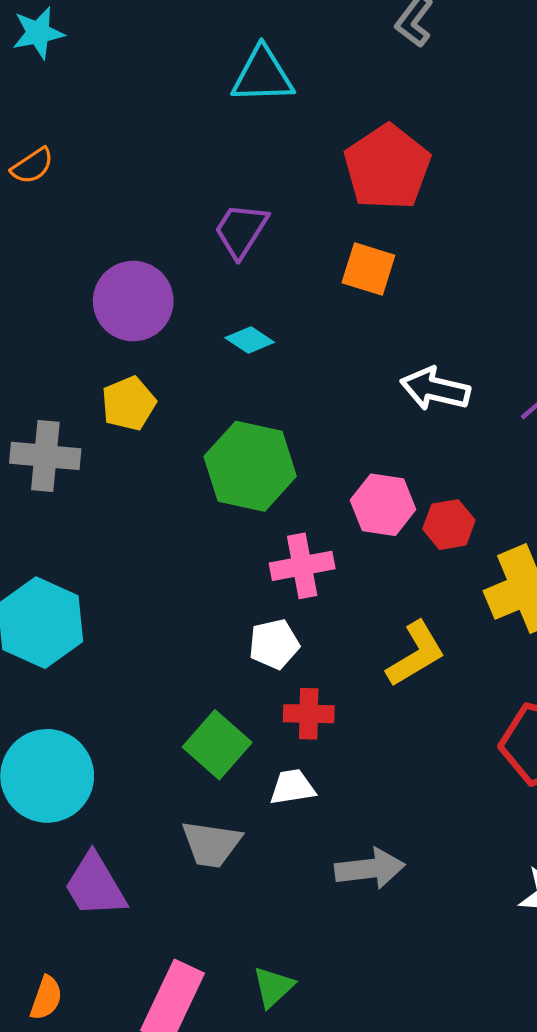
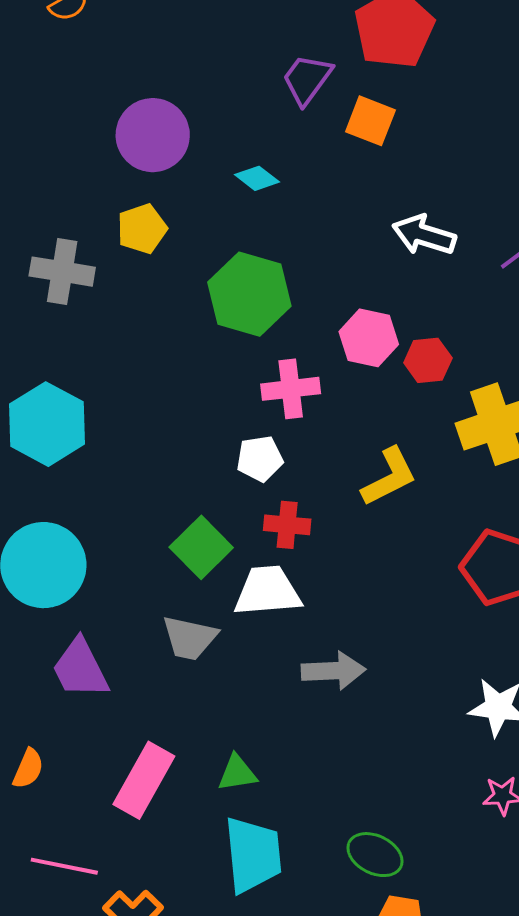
purple trapezoid: (241, 230) -> (307, 79), moved
white trapezoid: (292, 787) -> (267, 591), size x1.6
green triangle: (273, 987) -> (237, 773), turned 30

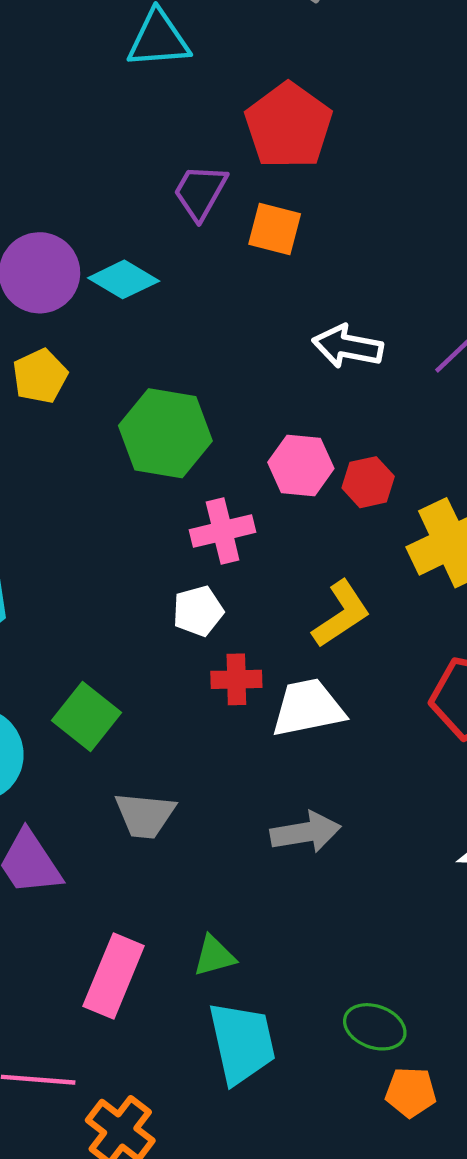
cyan diamond: (257, 178) -> (124, 279), moved, size x1.4
green square: (201, 547) -> (87, 716), moved
white trapezoid: (267, 591) -> (308, 708), moved

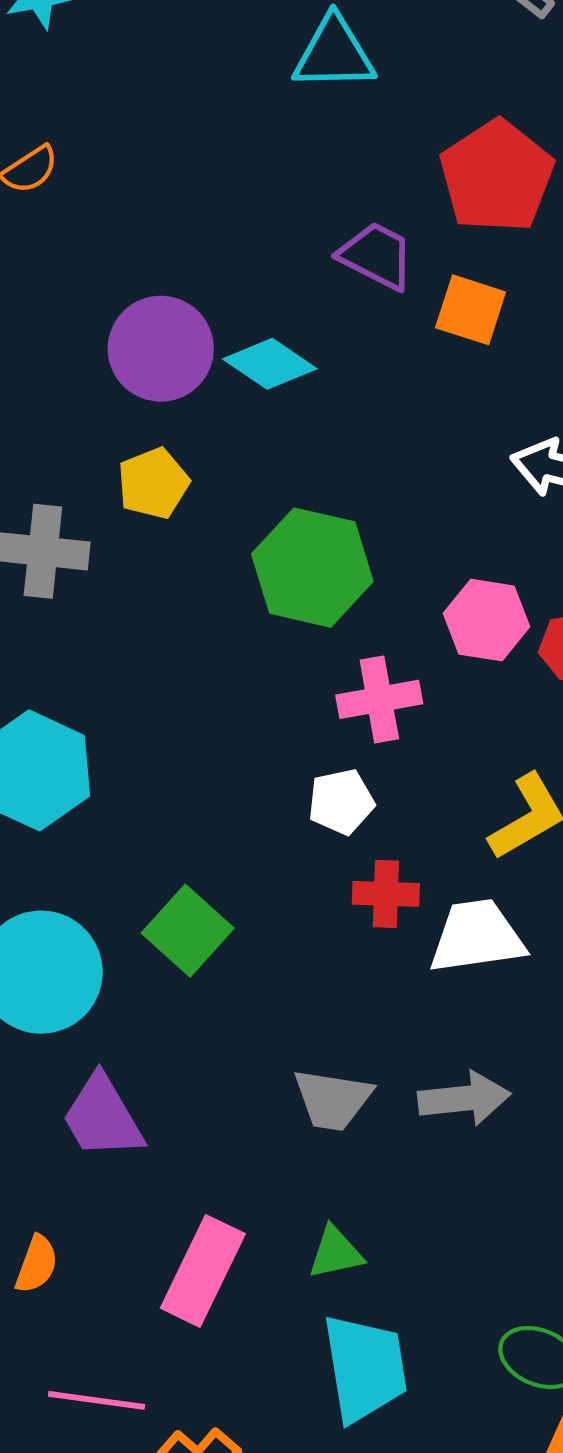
purple trapezoid: (200, 192) -> (376, 256), turned 84
gray trapezoid: (145, 815) -> (333, 1100), moved

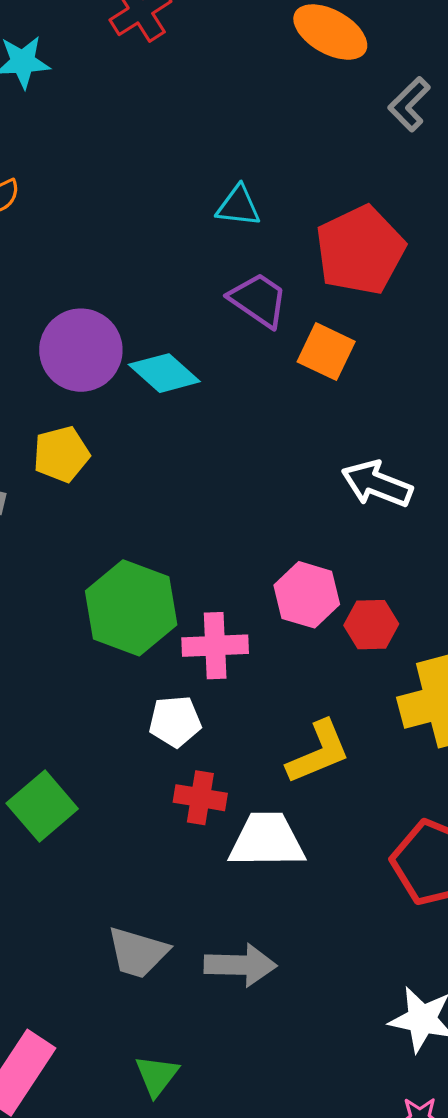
cyan triangle: (334, 53) -> (238, 206), moved, size x0.7
green hexagon: (312, 568) -> (131, 608), moved
green triangle: (336, 1253) -> (157, 1076), moved, turned -48

